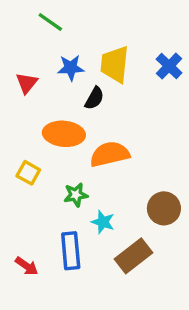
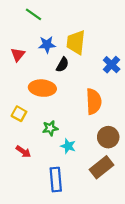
blue cross: (169, 66) -> (112, 65), moved
orange semicircle: (110, 154) -> (94, 101), moved, turned 100
blue rectangle: (71, 251) -> (56, 180), moved
brown rectangle: (133, 256) -> (101, 167), moved
red arrow: (27, 266) -> (23, 152), moved

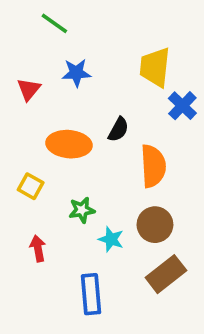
yellow trapezoid: (76, 42) -> (155, 67), moved
black semicircle: (62, 65) -> (118, 129), moved
brown circle: (108, 137) -> (155, 225), moved
red arrow: (23, 152) -> (38, 248), turned -136

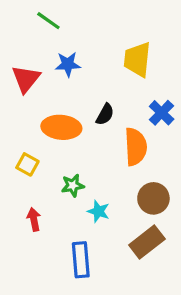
red triangle: (29, 89) -> (26, 79), size x1.4
blue cross: (182, 106) -> (162, 113), moved
brown circle: (155, 225) -> (153, 198), moved

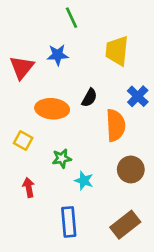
green line: (48, 21) -> (71, 18), moved, turned 30
brown rectangle: (147, 242) -> (125, 225), moved

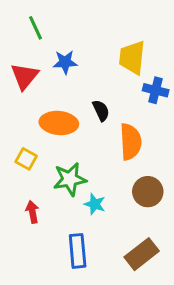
green line: (71, 18) -> (35, 28), moved
blue cross: (138, 96) -> (156, 90), moved, turned -30
black semicircle: (89, 98) -> (101, 111), turned -54
green star: (62, 158) -> (70, 179), size x1.5

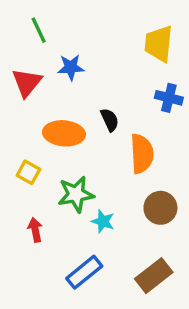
yellow trapezoid: (132, 57) -> (159, 44), moved
blue rectangle: (78, 251) -> (84, 272), turned 56

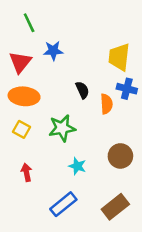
yellow trapezoid: (159, 44) -> (119, 57), moved
blue cross: (169, 98) -> (127, 89), moved
orange ellipse: (64, 133) -> (24, 96), moved
orange semicircle: (142, 154) -> (106, 104), moved, size x0.7
green star: (76, 194) -> (62, 128), moved

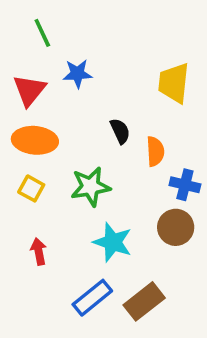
blue cross: (127, 89) -> (185, 185), moved
cyan star: (77, 166) -> (113, 242), size x1.5
brown rectangle: (115, 207) -> (144, 301), moved

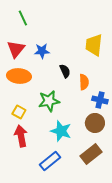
blue star: (77, 74) -> (42, 51), moved
yellow square: (31, 188) -> (19, 112), moved
red arrow: (39, 251) -> (21, 136), size x1.5
brown rectangle: (144, 301) -> (91, 154), moved

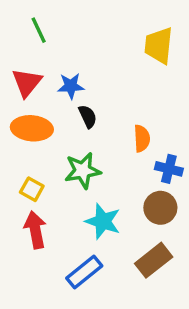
yellow trapezoid: (94, 45) -> (159, 45), moved
black semicircle: (65, 71) -> (88, 116), moved

